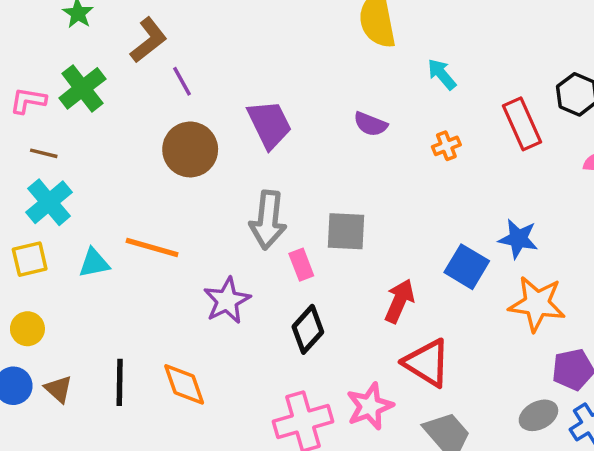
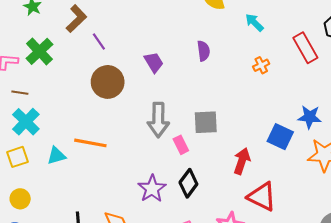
purple trapezoid: (269, 124) -> (154, 62), size x0.7
purple semicircle: (370, 124) -> (204, 51), moved, turned -114
purple star: (227, 301) -> (152, 189), moved

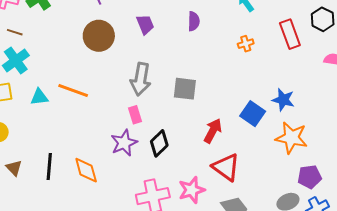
pink rectangle: (181, 145) -> (135, 115), moved

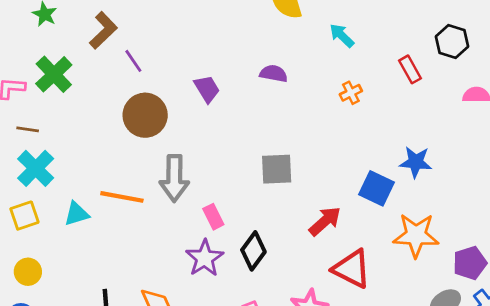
purple semicircle: (194, 21) -> (274, 74), turned -72
red rectangle: (290, 34) -> (410, 69), size x0.7
gray arrow: (141, 79) -> (174, 178), moved
red arrow: (213, 131) -> (325, 221), turned 30
orange star: (291, 138) -> (416, 235), moved

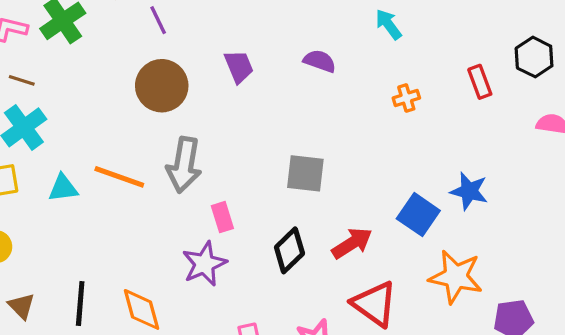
cyan arrow: (342, 36) -> (388, 24), moved
black diamond: (253, 251) -> (289, 250), moved

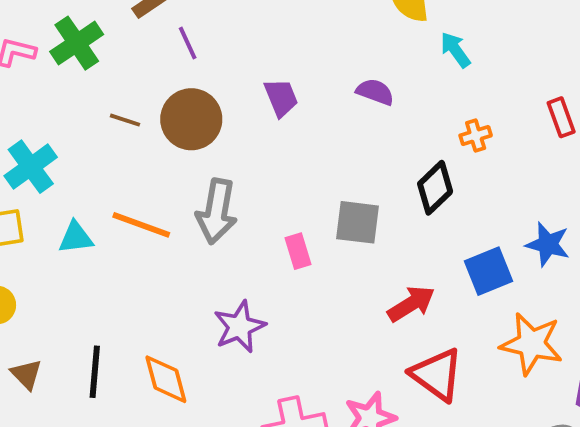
brown line: (22, 80) -> (125, 120), moved
blue square: (418, 215) -> (489, 271), turned 33
pink rectangle: (222, 217) -> (298, 251), moved
black diamond: (289, 250) -> (435, 188), moved

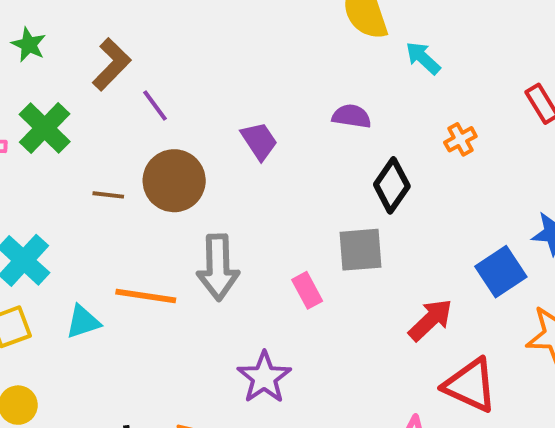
black diamond: (435, 188) -> (392, 185), moved

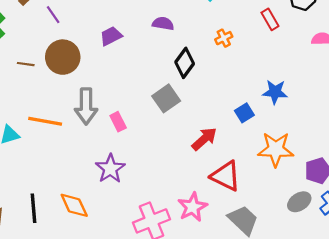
purple trapezoid: (259, 141) -> (111, 36), turned -85
gray square: (360, 250) -> (166, 98), turned -32
blue square: (501, 272) -> (244, 113), size x0.7
pink rectangle: (307, 290) -> (118, 122), moved

